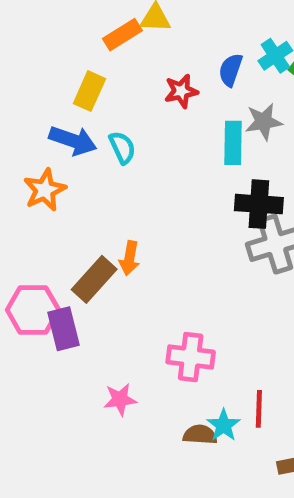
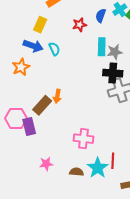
gray star: (264, 122) -> (115, 52), moved
pink star: (120, 399) -> (46, 164), moved
cyan star: (224, 425) -> (98, 168), size x1.5
brown semicircle: (200, 435) -> (76, 172), moved

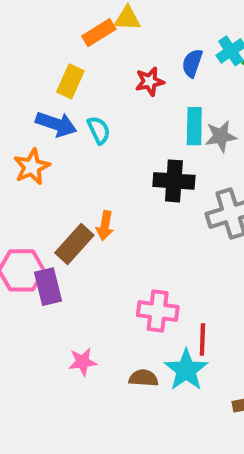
black cross: (113, 73) -> (174, 181), moved
red line: (113, 161) -> (202, 339), moved

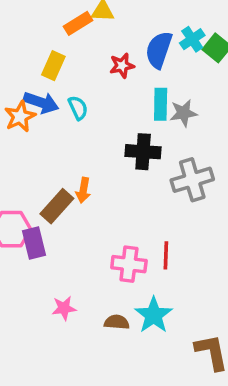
blue semicircle: (192, 63) -> (159, 50), size x1.5
orange star: (32, 167) -> (20, 117), moved
red line: (202, 339) -> (166, 255), moved

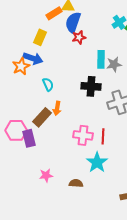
blue semicircle: (159, 50) -> (73, 22), moved
cyan semicircle: (78, 108) -> (48, 84), moved
red line: (166, 255) -> (103, 136), moved
pink cross: (129, 264) -> (83, 135), moved
cyan star: (154, 315) -> (97, 162), moved

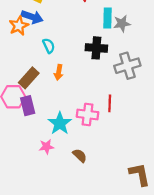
brown rectangle: (42, 117) -> (29, 78), moved
pink cross: (83, 135) -> (88, 114), moved
cyan star: (97, 162) -> (60, 123), moved
brown semicircle: (76, 183) -> (80, 156), turned 40

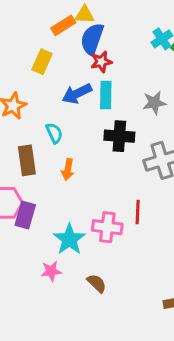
blue arrow: (32, 17) -> (77, 94), moved, turned 135
cyan rectangle: (107, 18) -> (106, 95), moved
brown rectangle: (29, 78) -> (27, 160), moved, turned -50
purple rectangle: (28, 106) -> (25, 215), turned 30

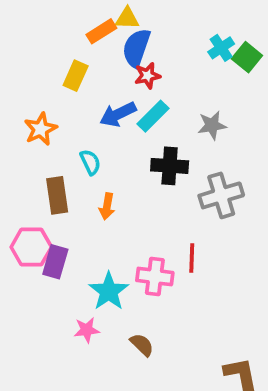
cyan rectangle: (106, 95) -> (153, 116), turned 44

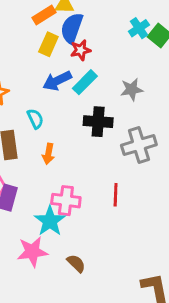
yellow rectangle: (76, 76) -> (48, 44), moved
pink cross: (155, 276) -> (66, 201), moved
pink star: (87, 330) -> (32, 252), size x1.5

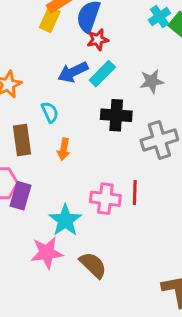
yellow rectangle: (48, 44) -> (50, 20), moved
pink cross: (66, 201) -> (105, 199), moved
brown semicircle: (76, 263) -> (93, 265), size x1.4

